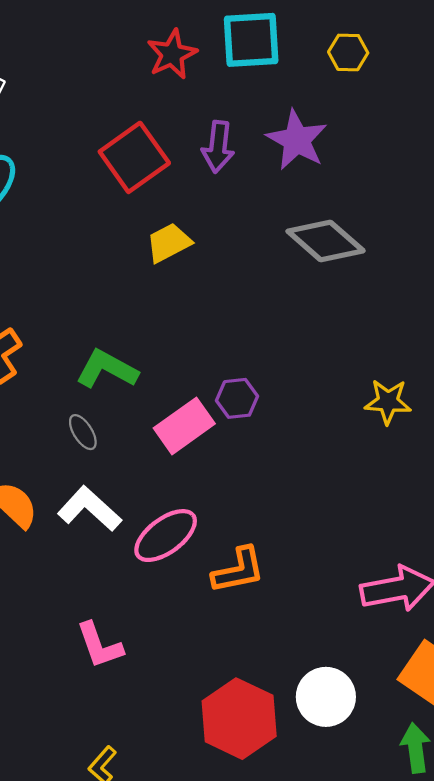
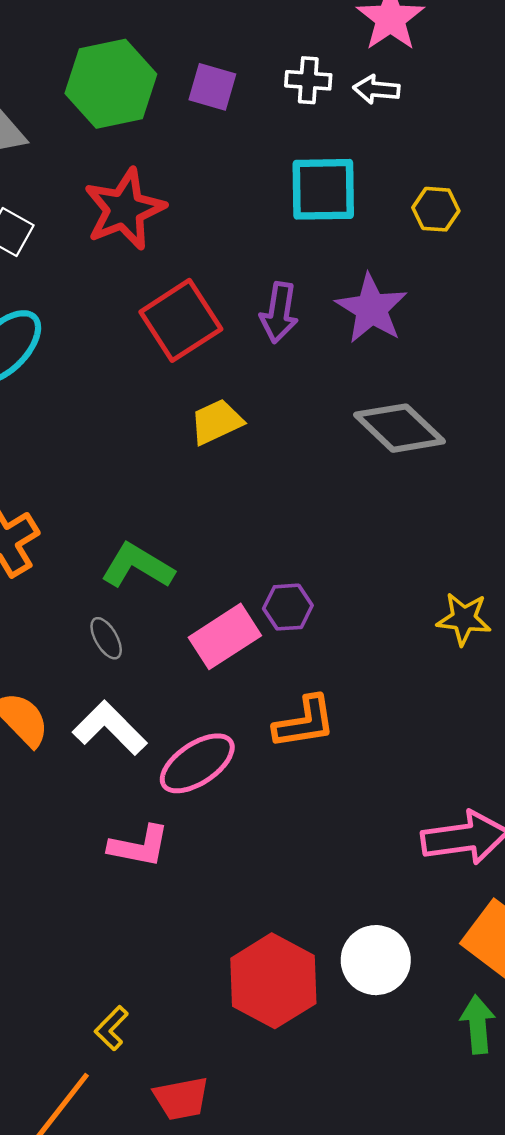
red star: (172, 54) -> (124, 209), moved, size x1.4
orange L-shape: (238, 570) -> (305, 722), moved
pink L-shape: (100, 645) -> (139, 846), moved, turned -62

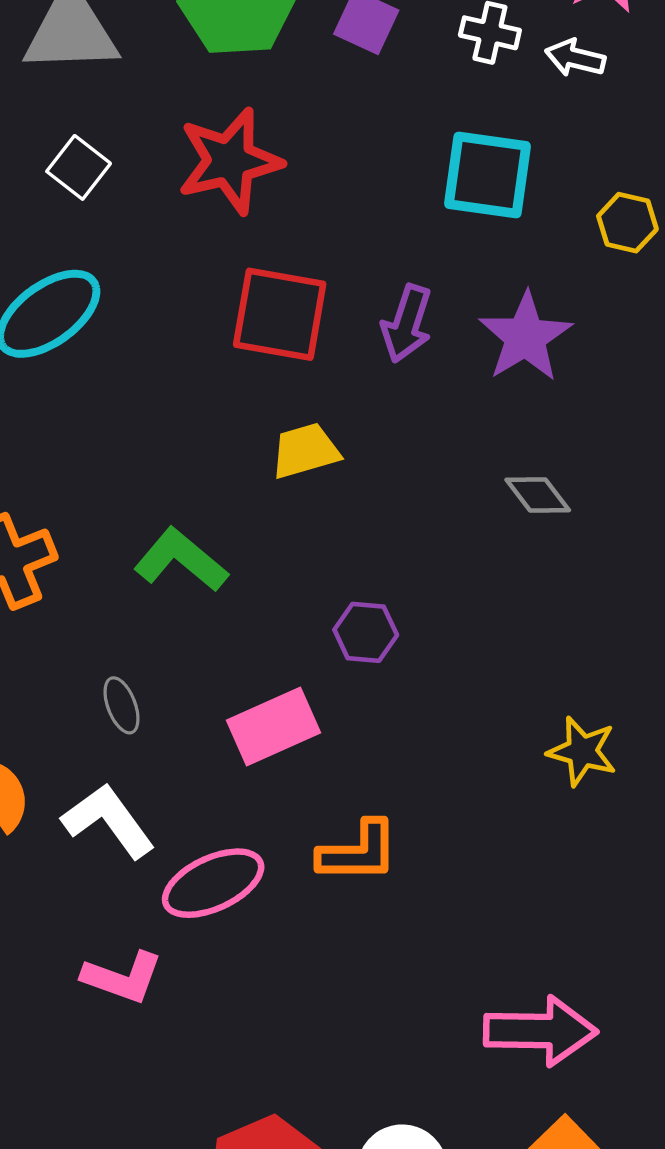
red square: (181, 320) -> (280, 314), turned 34
gray diamond: (400, 428) -> (538, 495), size x0.6
green L-shape: (137, 566) -> (181, 560), moved
purple hexagon: (288, 607) -> (366, 632), moved

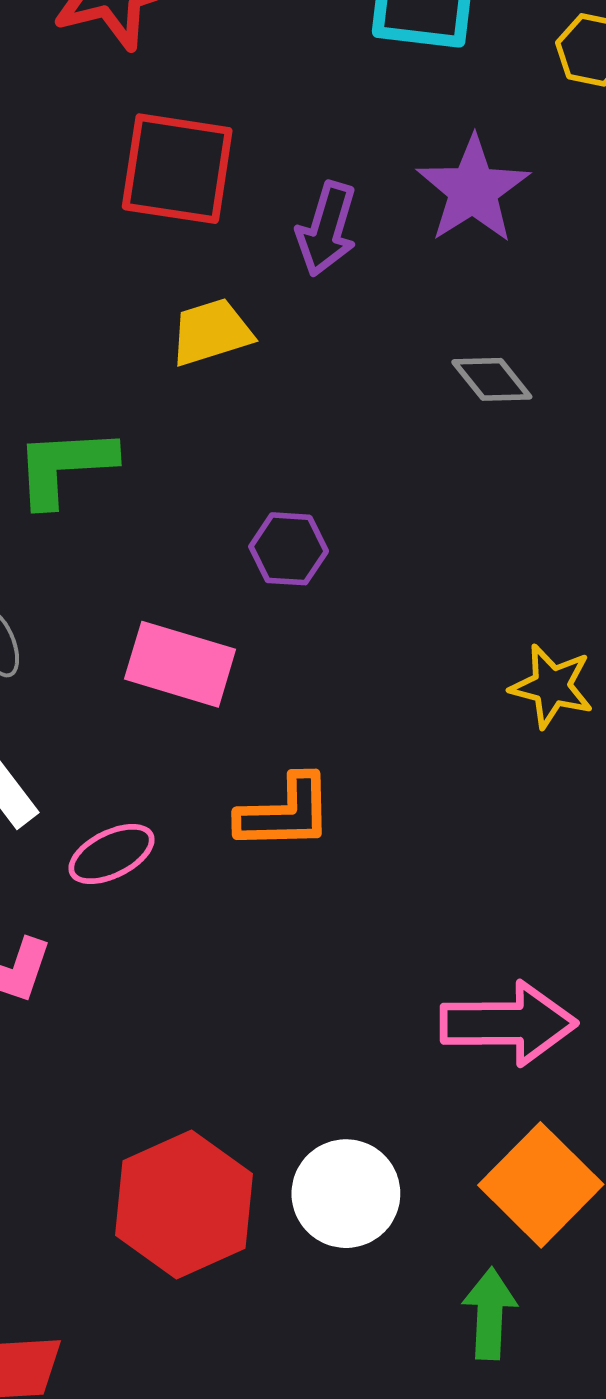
purple arrow: (407, 323) -> (327, 229), moved
green L-shape: (181, 560) -> (65, 466), turned -42
pink rectangle: (273, 726) -> (180, 664), turned 42
pink ellipse: (213, 883) -> (111, 854), size x0.7

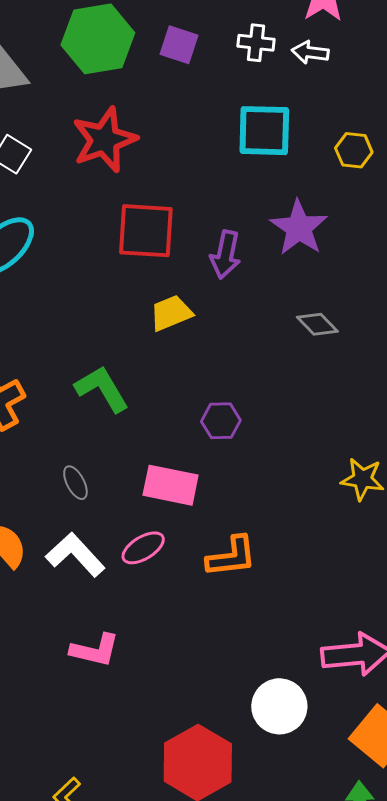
green L-shape: (65, 466) -> (102, 389), turned 68
pink ellipse: (111, 854) -> (143, 548), moved
white circle: (346, 1194) -> (279, 706), moved

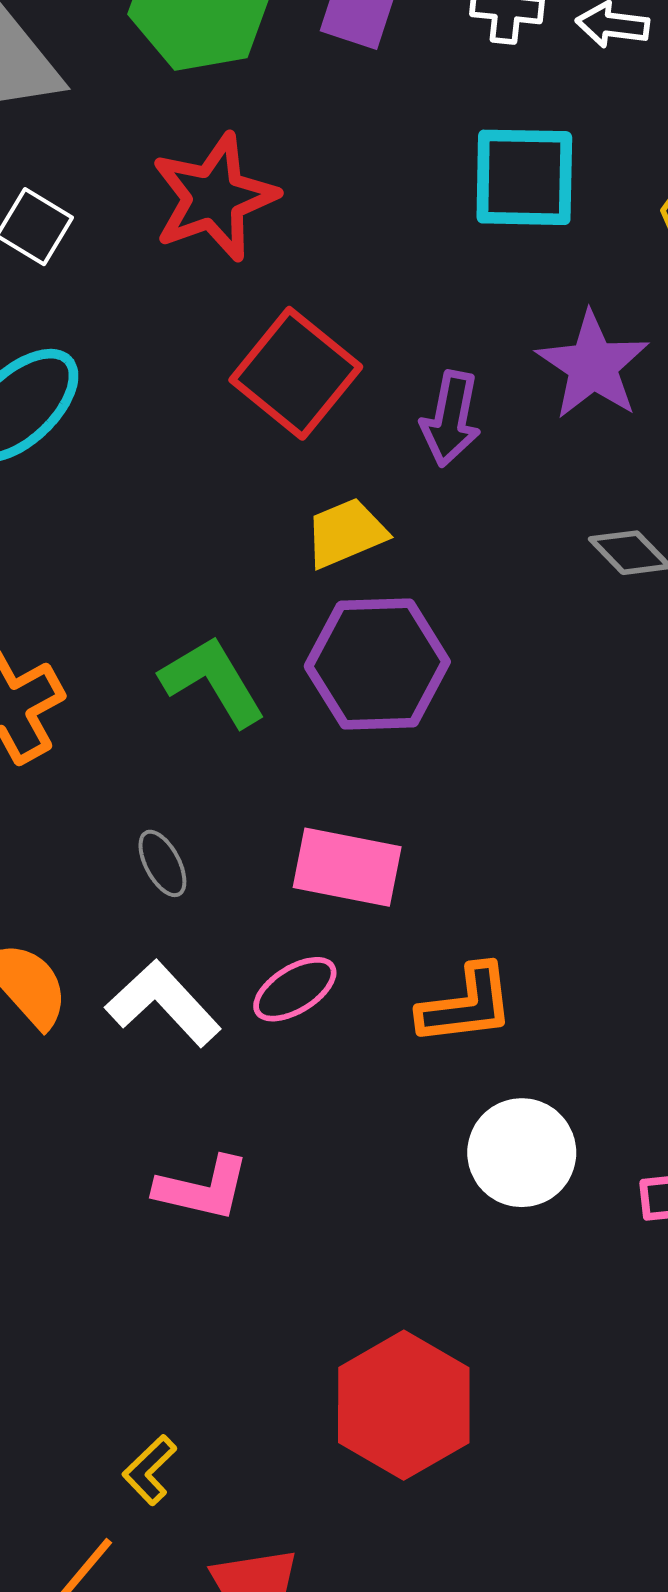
red square: (146, 231) -> (296, 373), turned 36
purple hexagon: (221, 421) -> (377, 664), moved, size x1.8
white circle: (279, 706) -> (522, 1153), moved

